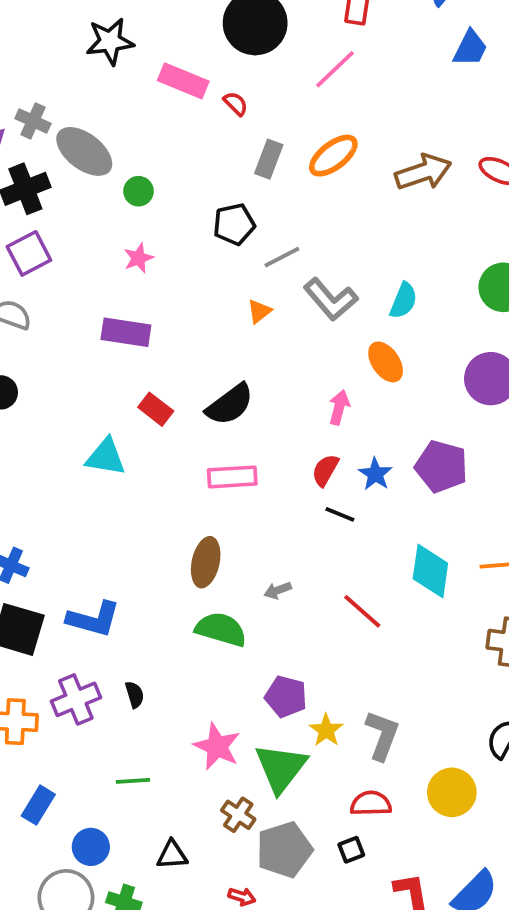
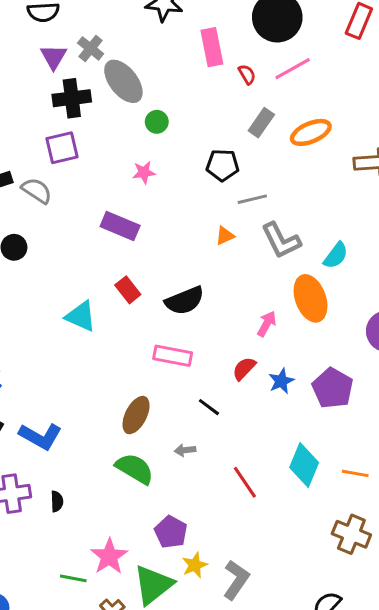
pink line: (335, 69) -> (293, 69), moved
pink rectangle: (183, 81) -> (212, 47), turned 42
orange ellipse: (386, 362) -> (311, 298), size x1.4
black line: (340, 514) -> (209, 407), moved
green line: (133, 781) -> (73, 578), moved

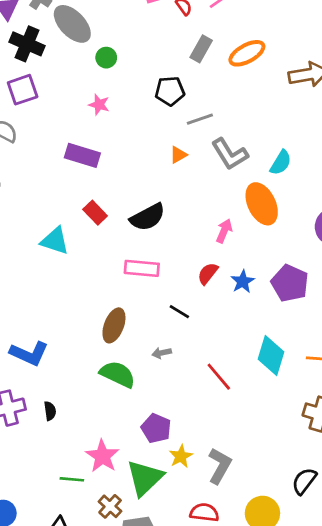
black cross: (72, 98) -> (27, 44), turned 36
pink star: (144, 172) -> (99, 105), turned 30

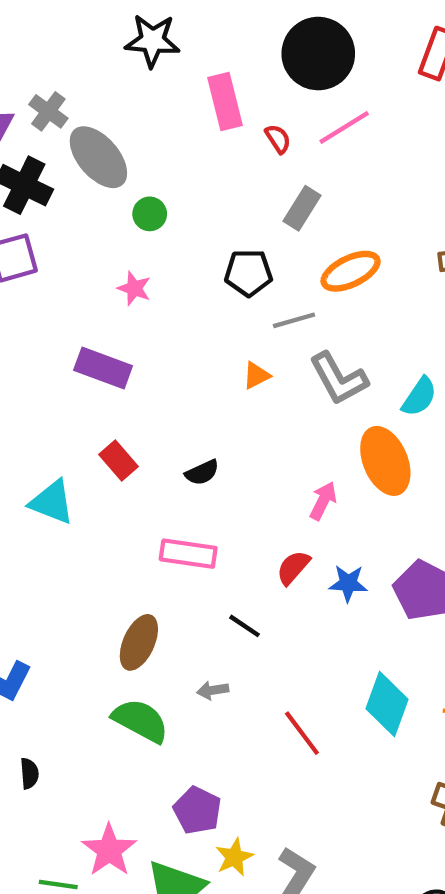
orange ellipse: (247, 53) -> (351, 271), moved
black semicircle: (148, 217) -> (202, 472), size x0.6
blue star: (243, 282) -> (348, 583), turned 30

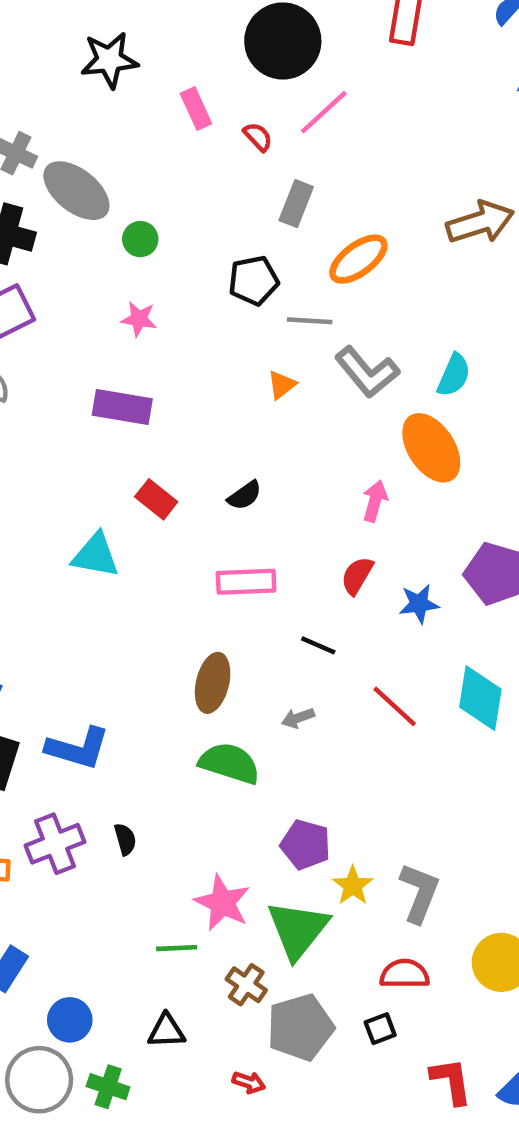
pink rectangle: (225, 101) -> (196, 109), size x0.7
gray line: (294, 320) -> (310, 321), turned 30
blue star: (348, 583) -> (419, 604), moved
red line: (302, 733) -> (395, 706), moved

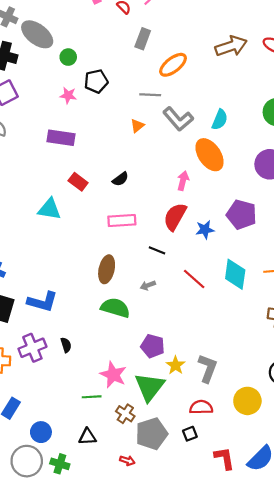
black pentagon: (254, 281) -> (96, 81), moved
red semicircle: (357, 576) -> (175, 217), size x1.5

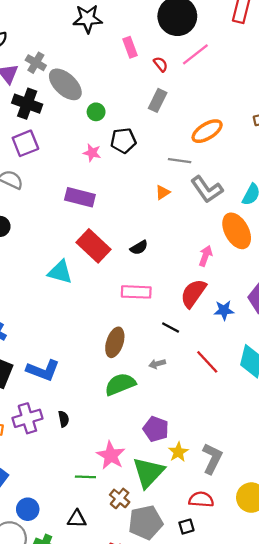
gray rectangle: (143, 39) -> (158, 100), moved
red rectangle: (78, 182) -> (93, 246), size x1.6
green semicircle: (115, 308) -> (120, 384), turned -44

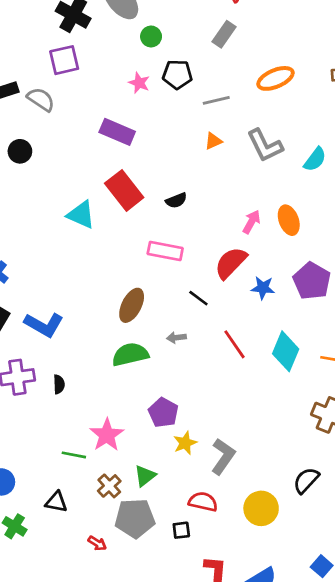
gray line: (180, 161) -> (216, 100), moved, turned -30
orange ellipse: (237, 231) -> (289, 220), moved, size x0.7
green triangle: (148, 472) -> (145, 476), moved, size x0.6

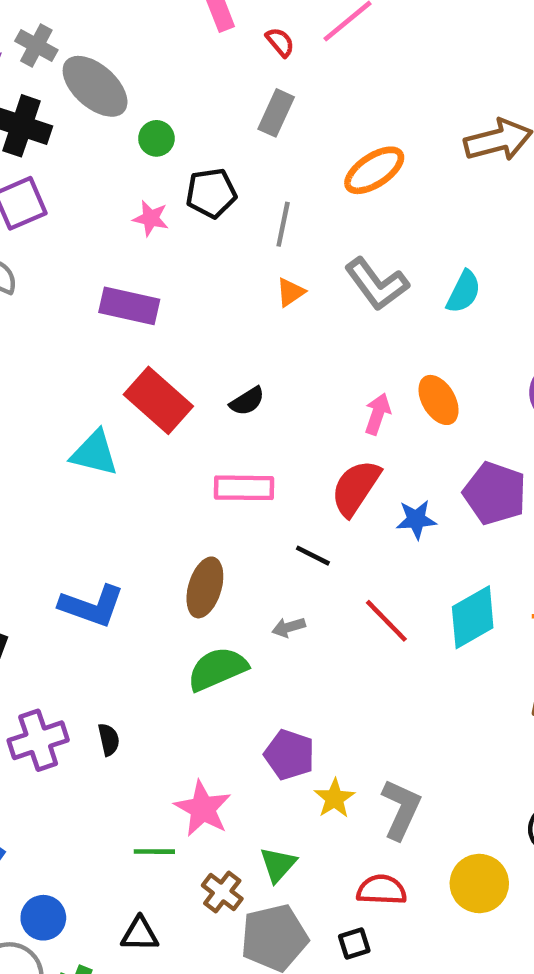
gray line: (216, 100) -> (283, 224), turned -55
blue L-shape: (44, 325) -> (92, 606), moved
cyan diamond: (286, 351) -> (473, 617), turned 48

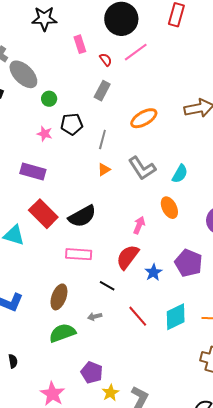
orange ellipse: (439, 400) -> (169, 208), moved
black semicircle: (247, 401) -> (82, 216), size x1.8
blue star: (416, 519) -> (153, 272), turned -30

